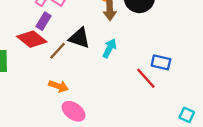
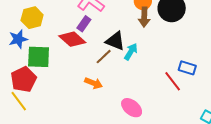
cyan arrow: (110, 48) -> (131, 52), moved
brown line: (58, 51) -> (104, 57), moved
pink ellipse: (74, 111) -> (132, 108), moved

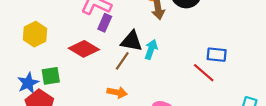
purple rectangle: (84, 24) -> (105, 23), moved
blue star: (18, 39) -> (28, 83), moved
green square: (39, 57) -> (51, 76), size x0.7

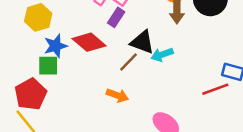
cyan arrow: (151, 49) -> (162, 55), turned -138
red line: (204, 73) -> (215, 89), turned -70
blue star: (28, 83) -> (55, 46), moved

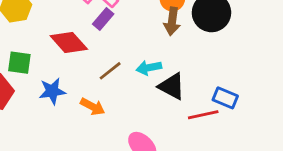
black triangle: (142, 42) -> (172, 86), moved
blue star: (55, 46) -> (52, 91), moved

